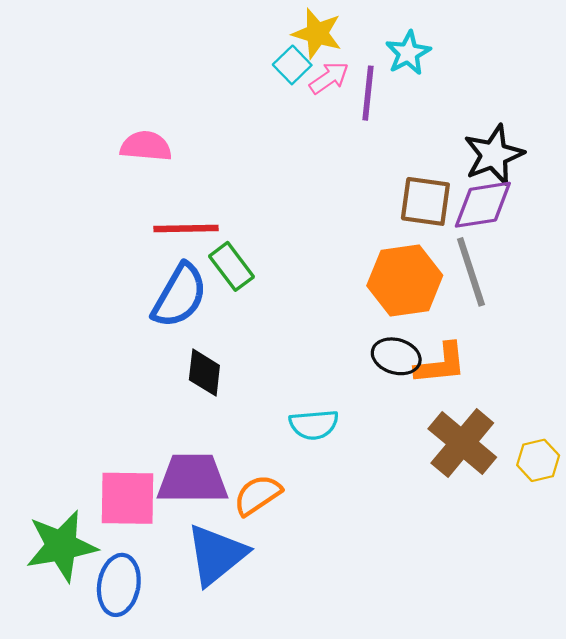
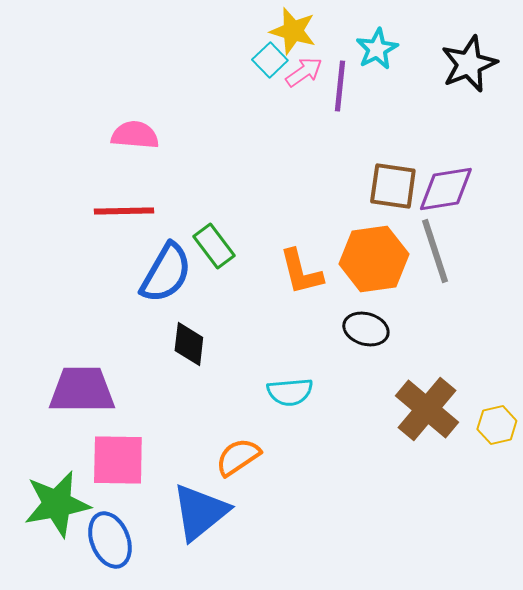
black star: (494, 155) -> (469, 64), moved
red line: (186, 228) -> (124, 211), moved
orange L-shape: (441, 364) -> (301, 272), moved, turned 82
purple trapezoid: (192, 479) -> (82, 390), moved
blue ellipse: (119, 585) -> (110, 540), turned -32

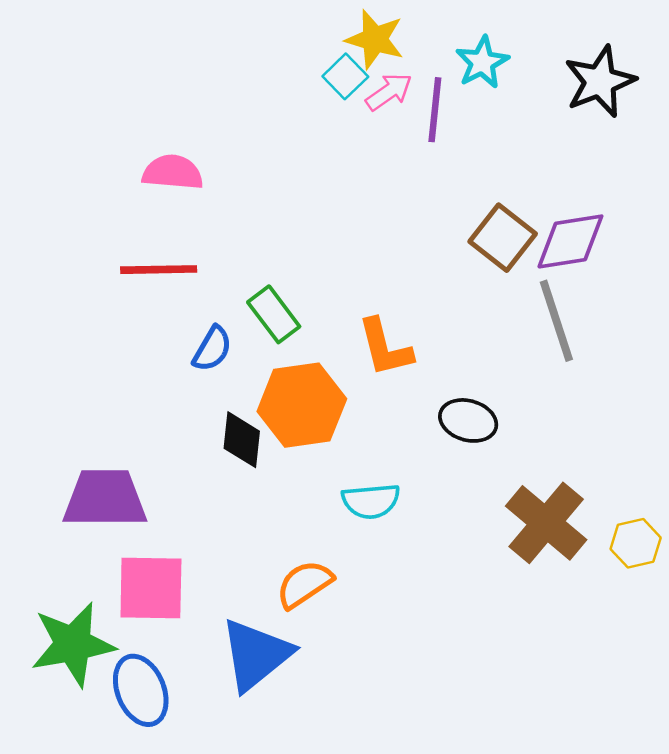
brown square: (393, 186) -> (503, 238), turned 30
orange hexagon: (374, 259) -> (302, 405), moved
blue semicircle: (166, 273) -> (212, 349), size x0.6

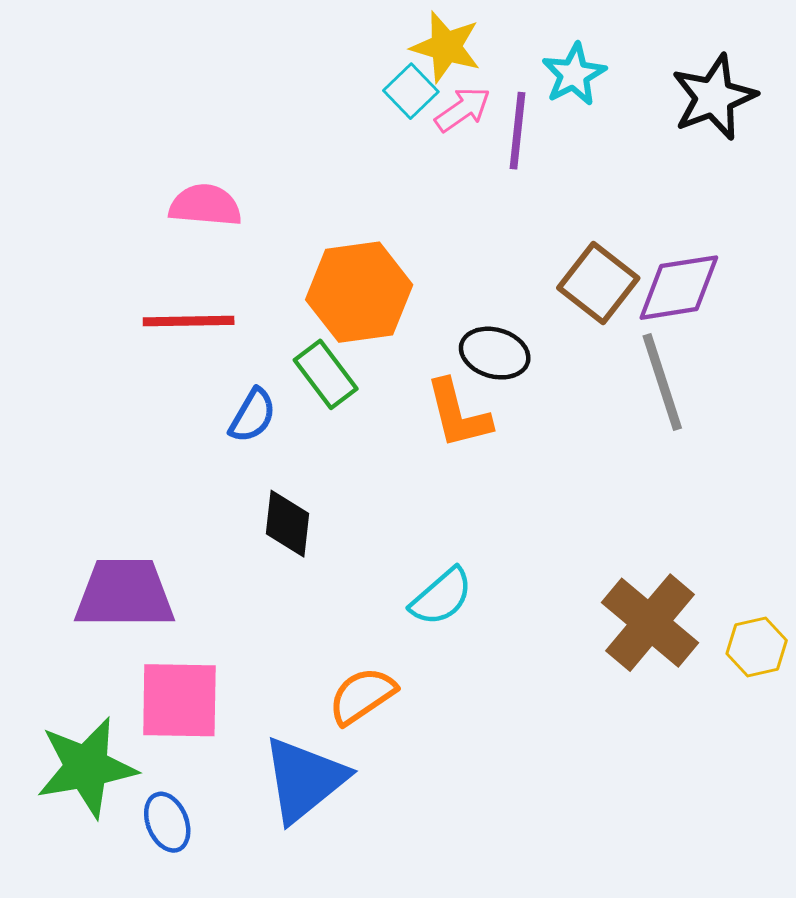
orange hexagon: (302, 405) -> (359, 292), moved
black ellipse: (468, 420) -> (495, 353), moved
cyan semicircle: (371, 501) -> (441, 597), turned -36
blue ellipse: (141, 690) -> (167, 822), size x0.7

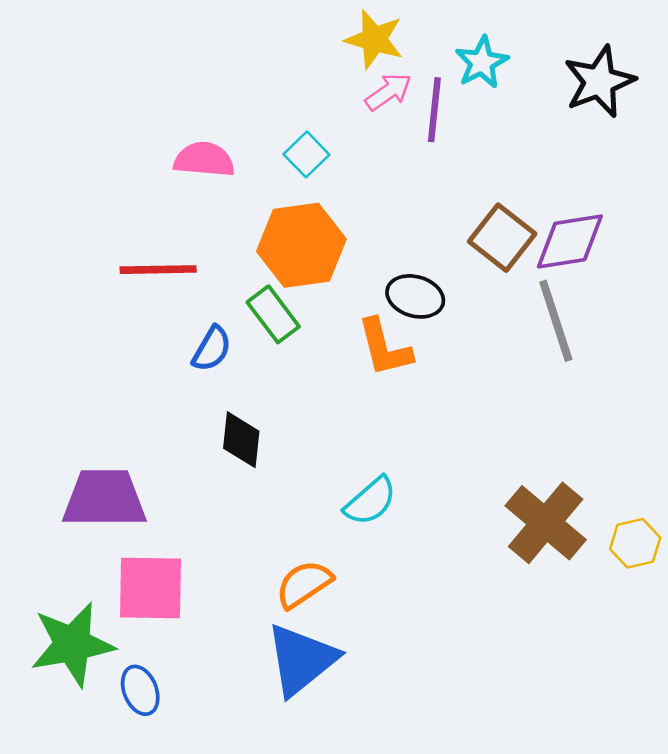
cyan square: (411, 91) -> (306, 154), moved
pink semicircle: (205, 205) -> (204, 160), moved
blue triangle: (304, 779) -> (301, 660), moved

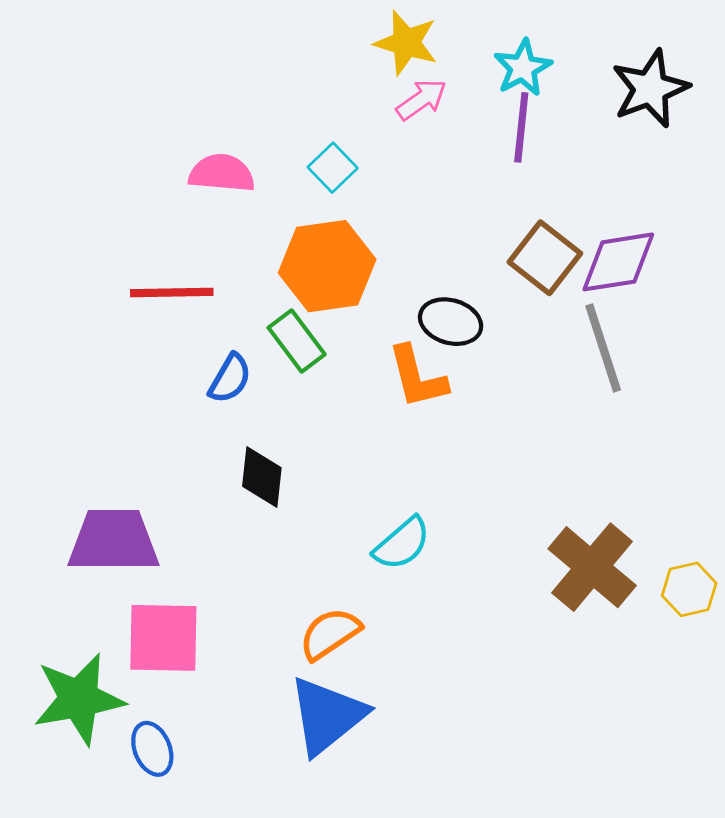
purple line: (434, 110) -> (521, 127), moved

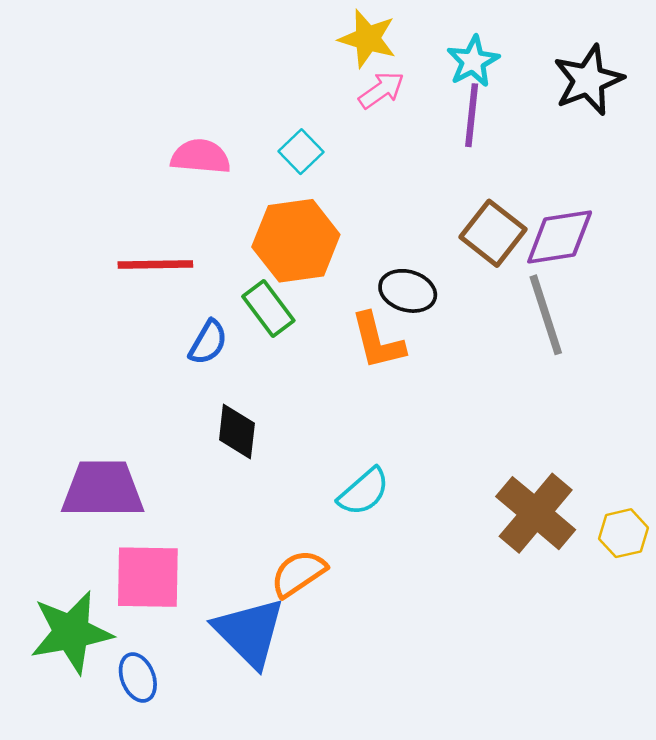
blue triangle: (327, 716) -> (250, 632), moved, turned -36

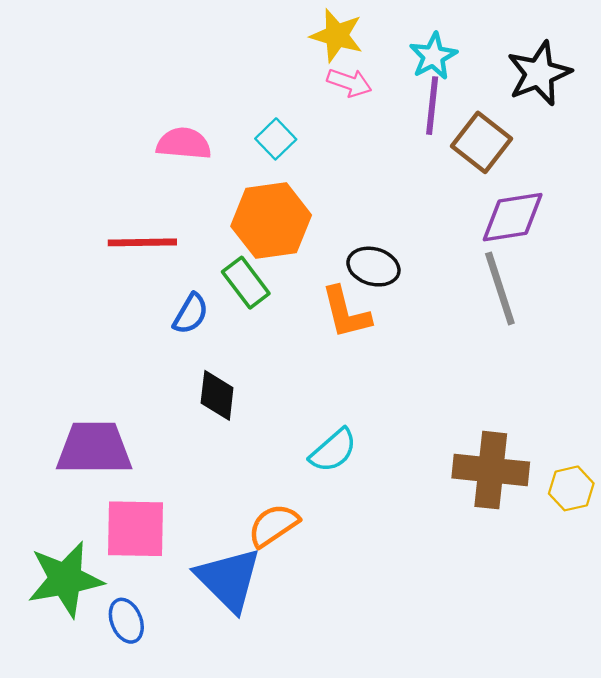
pink arrow: (381, 90) -> (349, 83), turned 54
brown square: (493, 233) -> (482, 142), moved
brown cross: (536, 513) -> (491, 470), turned -34

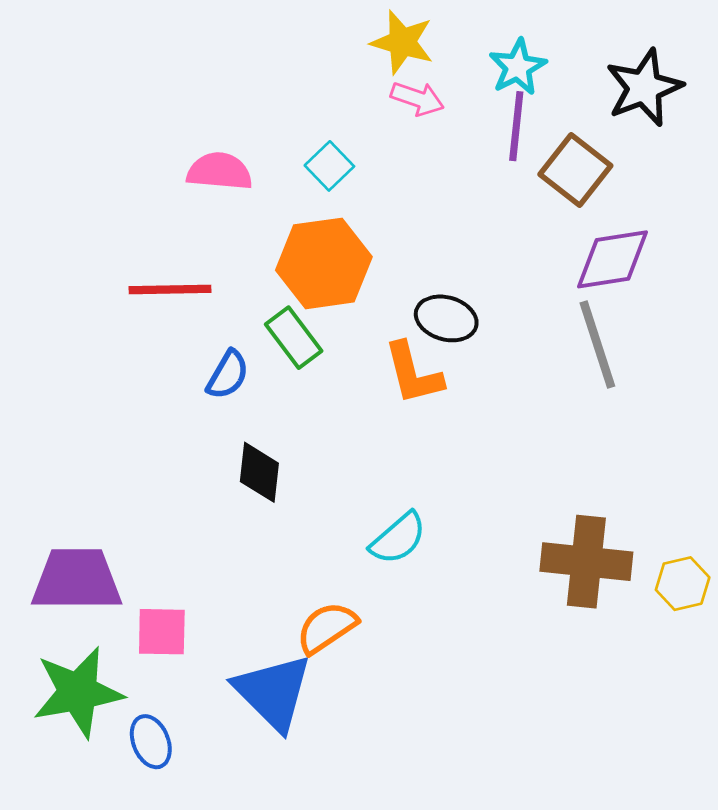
purple trapezoid: (94, 448) -> (77, 580), moved
pink square: (135, 529) -> (162, 632), size x0.7

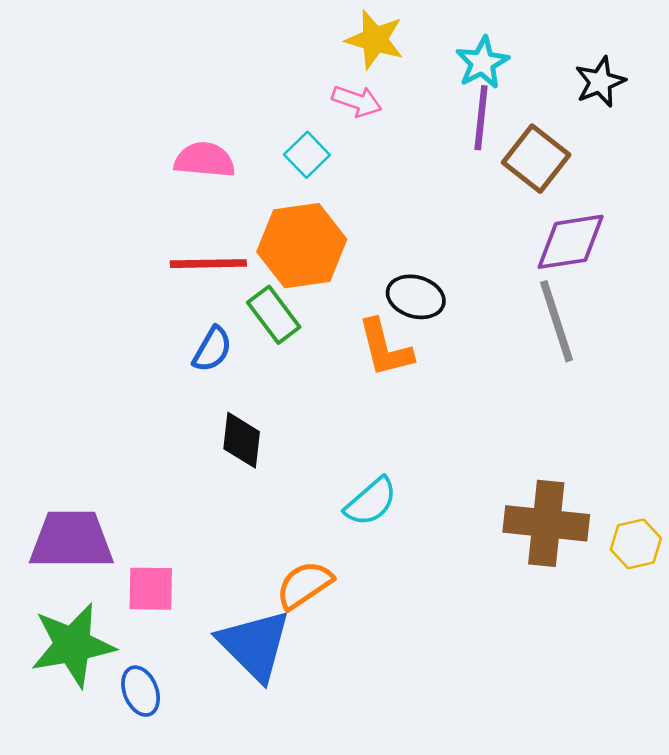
black star: (644, 88) -> (600, 82), size x0.7
pink arrow: (417, 99) -> (357, 101), moved
red line: (170, 290) -> (208, 264), moved

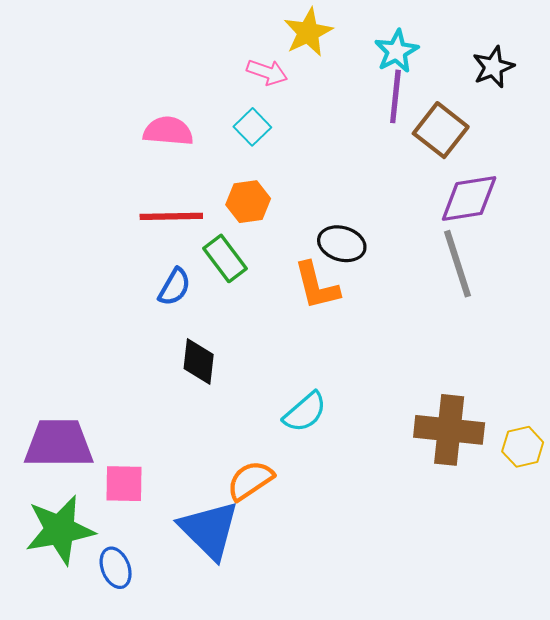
yellow star: (375, 40) -> (308, 32), turned 30
pink arrow: (357, 101) -> (267, 72), moved
orange hexagon: (302, 246) -> (248, 202), size x0.6

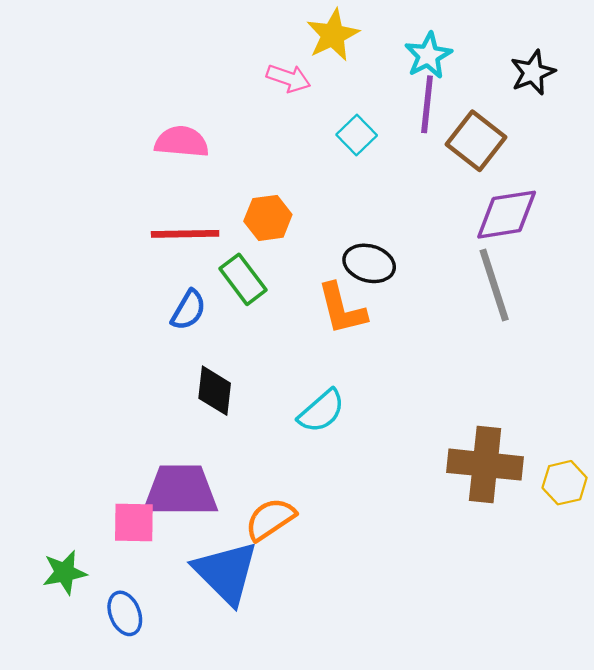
cyan square: (252, 127) -> (357, 135), moved
cyan semicircle: (305, 412) -> (321, 411), moved
purple trapezoid: (59, 444) -> (180, 491), moved
green star: (60, 530) -> (65, 573), size x0.6

